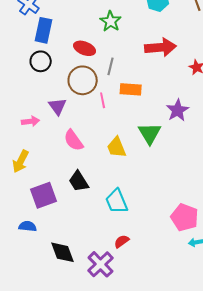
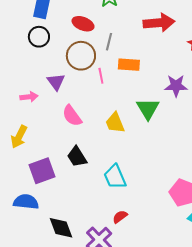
purple star: (178, 110) -> (176, 86), turned 30
blue semicircle: (28, 226) -> (26, 202), size x1.4

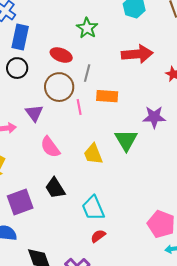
red semicircle: (120, 217) -> (98, 236), moved

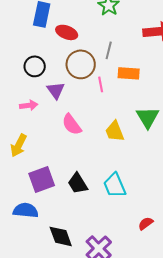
red ellipse: (61, 55) -> (67, 32), moved
black circle: (17, 68) -> (35, 66), moved
black trapezoid: (55, 188) -> (78, 183), moved
red semicircle: (98, 236) -> (146, 223), moved

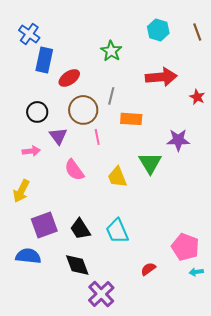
red ellipse: (67, 32) -> (69, 78), turned -55
pink line: (101, 84) -> (97, 137), moved
black diamond: (61, 236) -> (77, 265), moved

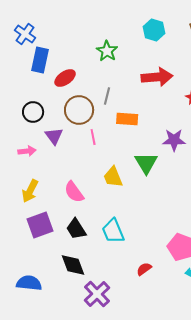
pink semicircle: (74, 170) -> (74, 192), moved
yellow arrow: (21, 191) -> (30, 191), moved
blue semicircle: (28, 256) -> (29, 283), moved

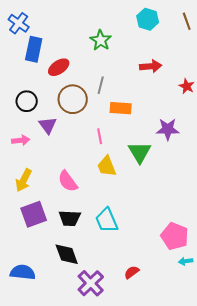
red arrow: (157, 77) -> (151, 66), size x0.7
pink line: (93, 137) -> (100, 136), moved
black trapezoid: (76, 229) -> (70, 218), turned -55
red semicircle: (144, 269) -> (132, 272), moved

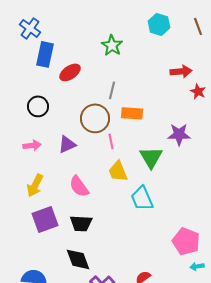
red arrow: (151, 66) -> (181, 71), moved
brown circle: (73, 99) -> (95, 118), moved
purple triangle: (48, 125) -> (67, 144), moved, turned 42
cyan trapezoid: (107, 220) -> (142, 198), moved

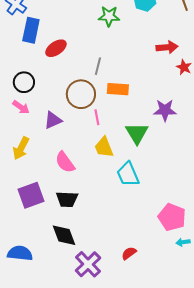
green star: (112, 45) -> (109, 16), moved, turned -30
pink arrow: (32, 145) -> (21, 107), moved, turned 42
yellow arrow: (35, 185) -> (21, 148), moved

